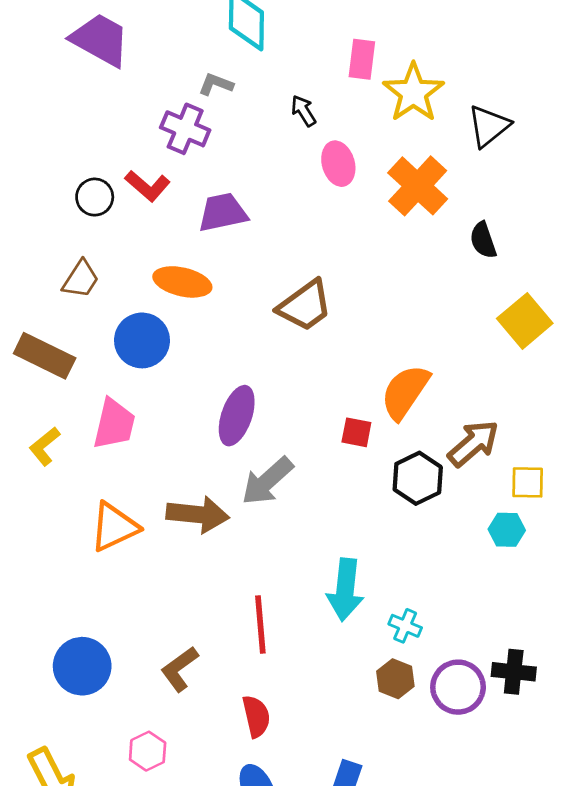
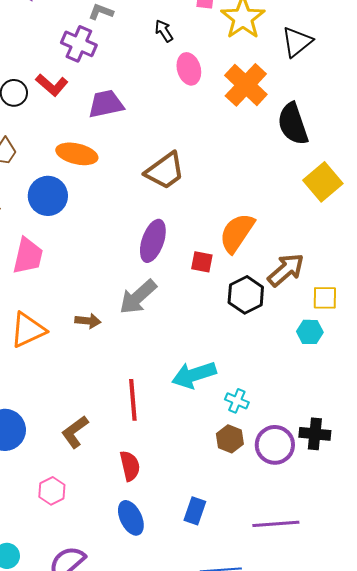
black semicircle: (483, 240) -> (293, 124), size x1.6
purple ellipse: (237, 416) -> (153, 241), moved
brown arrow: (198, 514) -> (88, 321), size x0.6
cyan arrow: (345, 590) -> (194, 375), turned 66

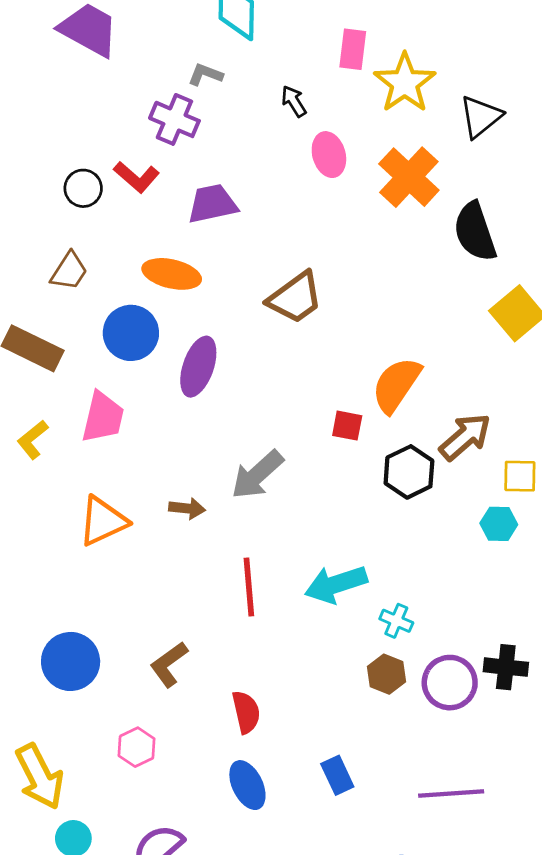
purple ellipse: (153, 241) -> (198, 367), moved
red line: (133, 400) -> (249, 587), moved
blue rectangle: (195, 511) -> (337, 775), turned -44

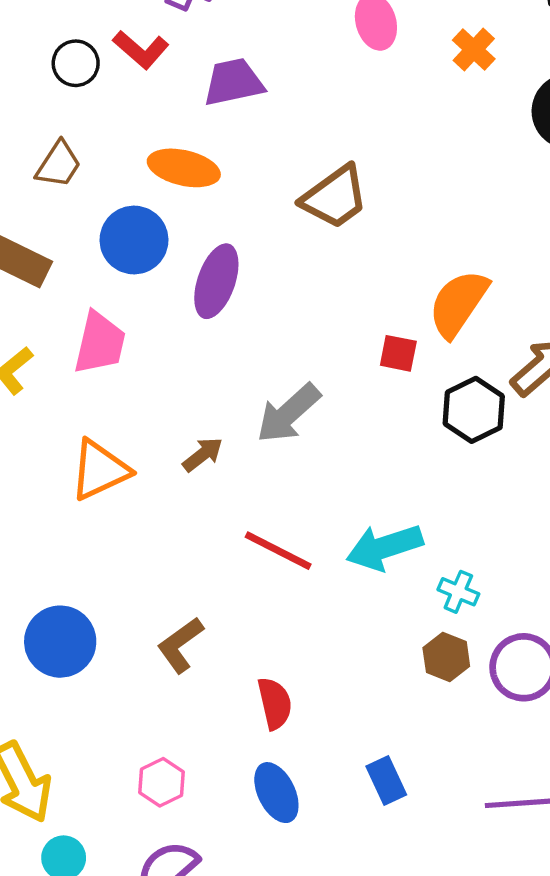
orange cross: (409, 177) -> (474, 50), size x0.6
brown arrow: (187, 508) -> (203, 455), turned -44
red line: (249, 587) -> (278, 551), turned -58
pink hexagon: (137, 747) -> (161, 782), moved

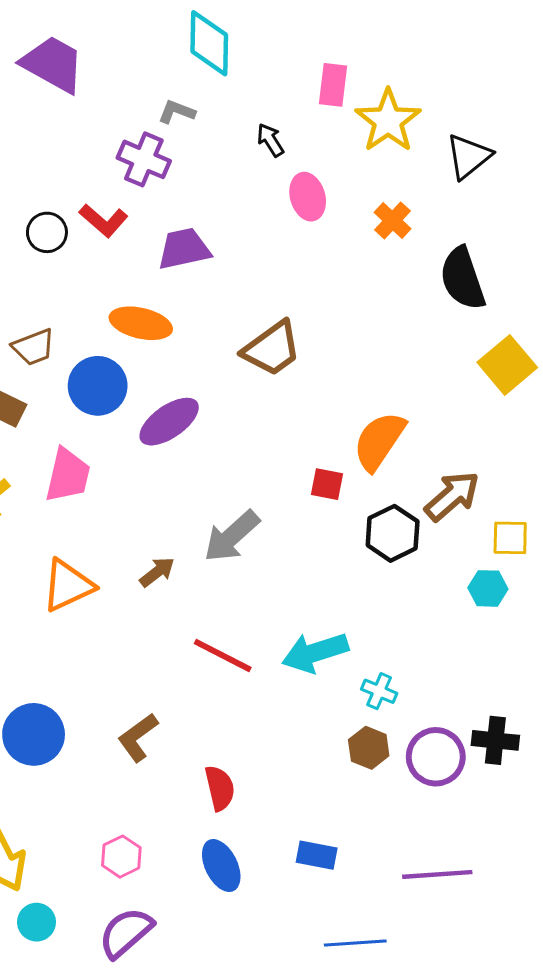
brown trapezoid: (58, 165) -> (34, 347), moved, turned 36
purple ellipse: (216, 281) -> (169, 422), turned 36
blue rectangle: (386, 781) -> (317, 855), turned -54

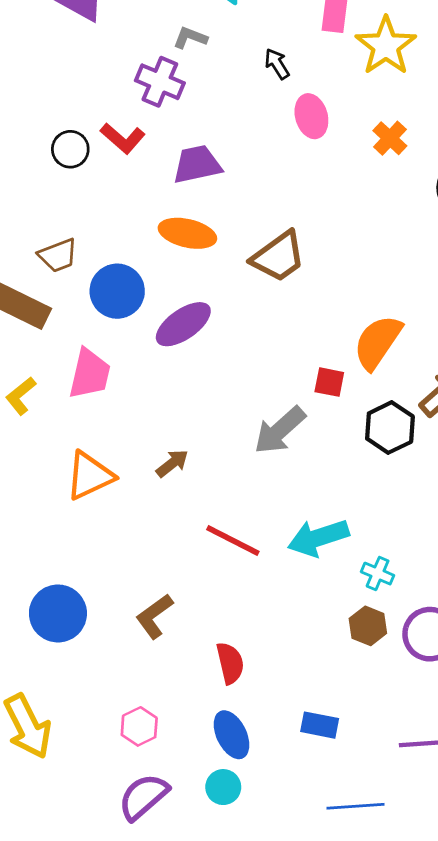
orange ellipse: (141, 323) -> (187, 233), moved
gray arrow: (232, 536) -> (280, 430), moved
cyan circle: (37, 922) -> (223, 787), moved

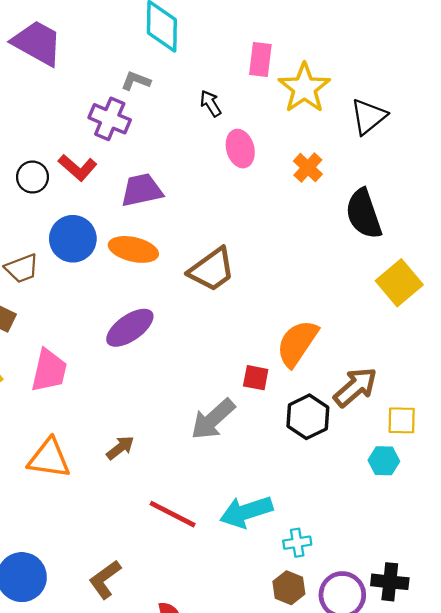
blue circle: (117, 291) -> (73, 239), moved
orange triangle: (90, 476) -> (49, 458), turned 33
cyan cross: (378, 574) -> (297, 543), turned -32

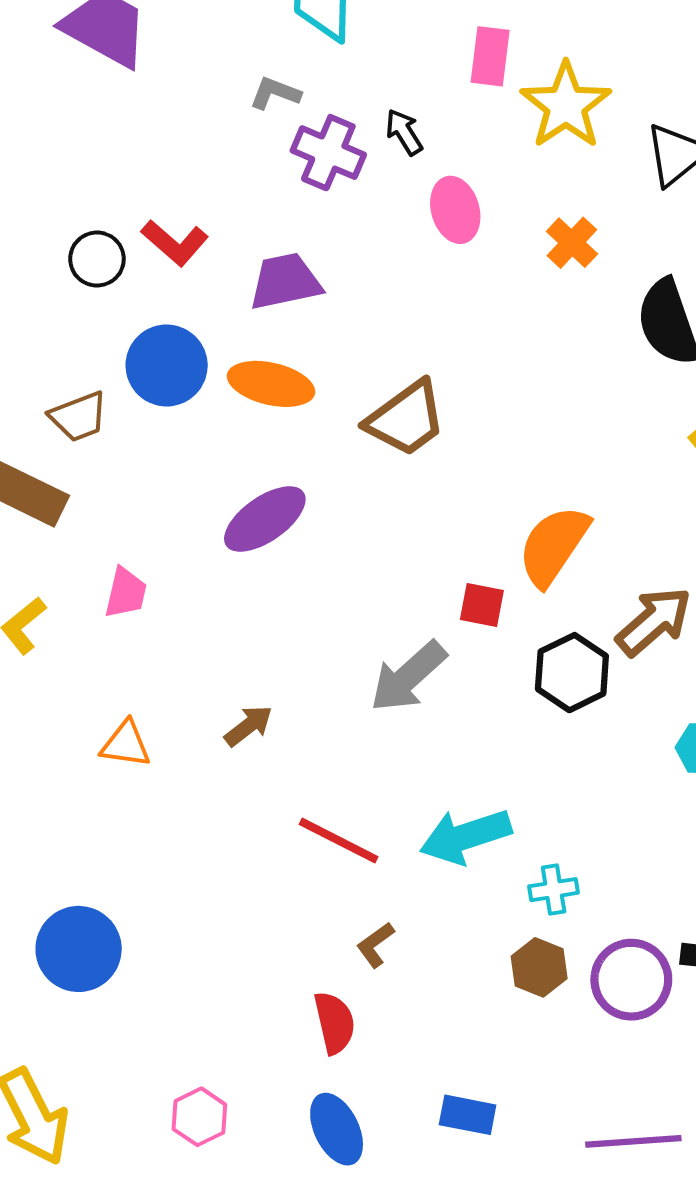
purple cross: (110, 119) -> (328, 153), moved
pink trapezoid: (49, 371) -> (126, 593), size x0.7
orange triangle: (49, 458) -> (126, 744), size x0.7
brown L-shape: (105, 579) -> (375, 945), moved, size x0.7

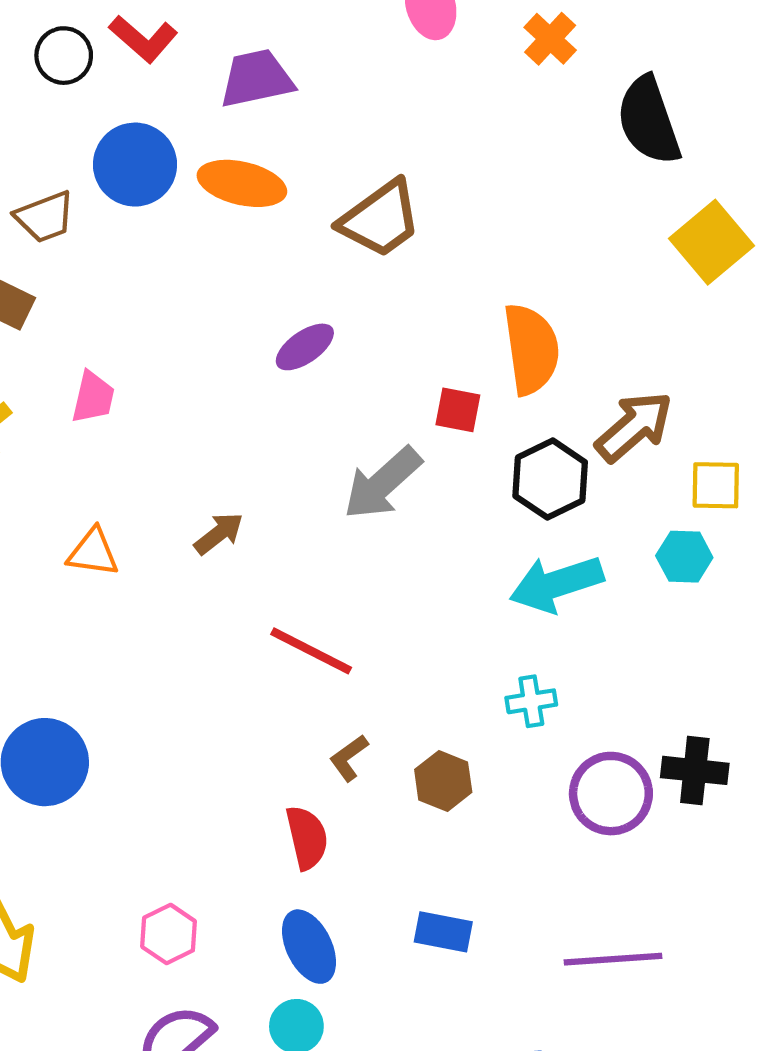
purple ellipse: (265, 519) -> (305, 347), moved, size x0.7
orange semicircle: (554, 546) -> (531, 349), turned 138
cyan arrow: (465, 836) -> (556, 584), moved
brown hexagon: (539, 967) -> (443, 781), moved

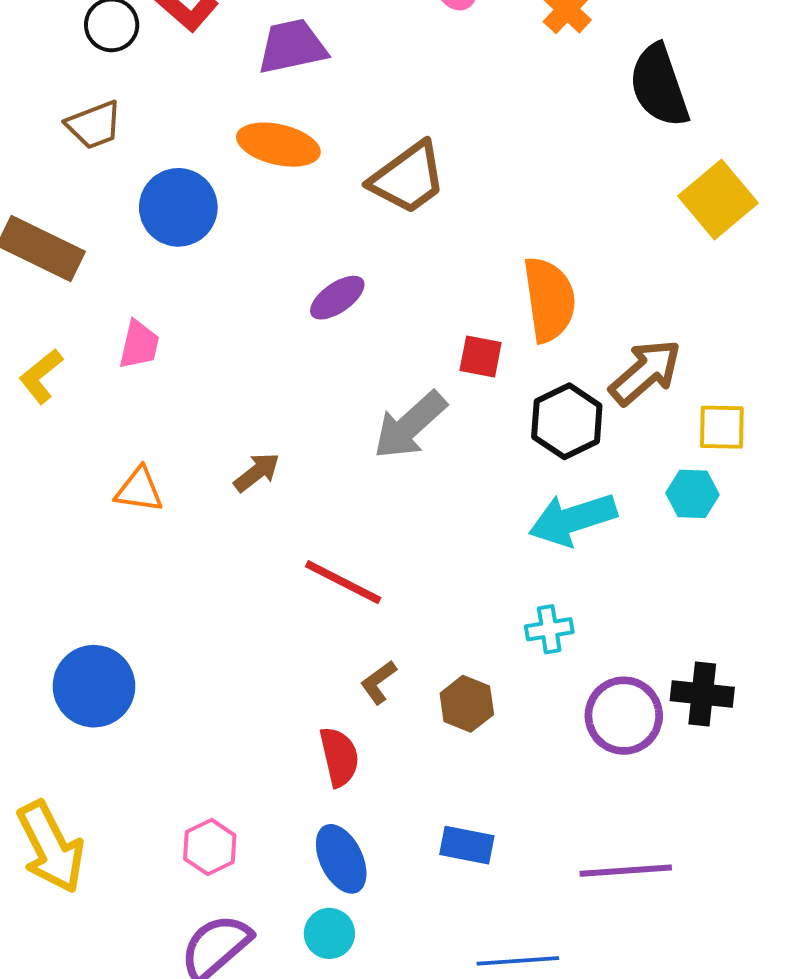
blue circle: (135, 165) -> (178, 207), moved
brown trapezoid: (45, 217) -> (94, 125), moved

